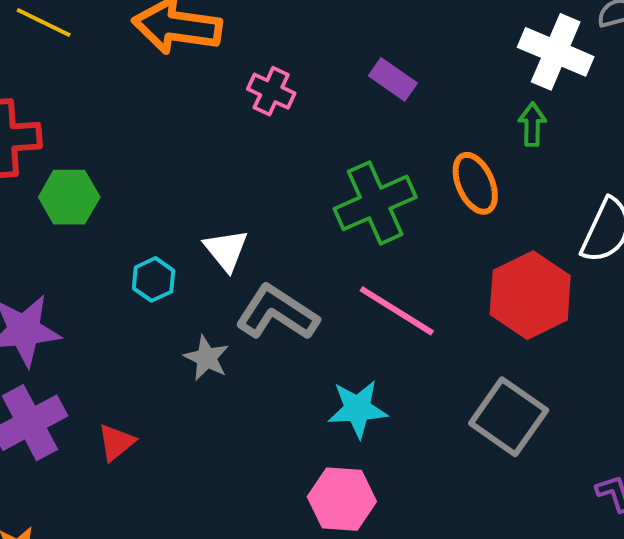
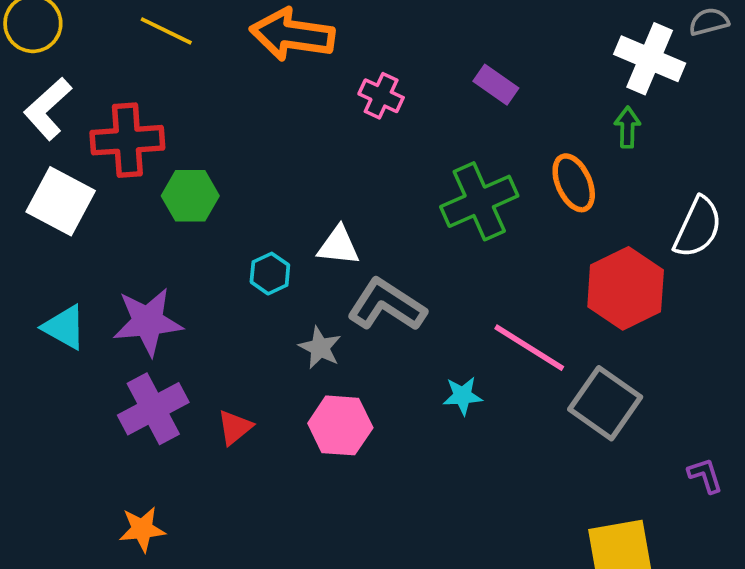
white triangle: (226, 250) -> (338, 246), turned -45
pink line: (397, 311) -> (529, 348), moved
cyan star: (358, 409) -> (463, 396), size x0.7
pink hexagon: (342, 499) -> (340, 425), moved

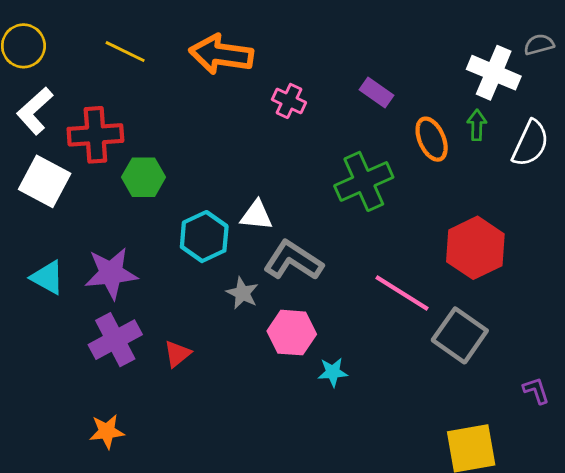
orange ellipse: (574, 183) -> (432, 139), moved
white semicircle: (698, 227) -> (530, 143), moved
cyan hexagon: (270, 274) -> (204, 237), size x1.6
cyan star: (463, 396) -> (333, 372), moved
pink hexagon: (340, 425) -> (292, 333), moved

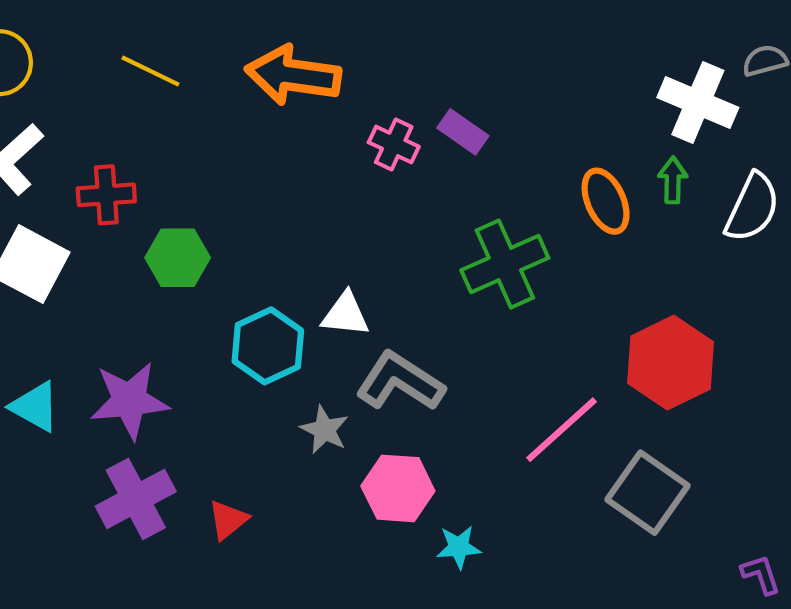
purple rectangle: (377, 92) -> (463, 132), moved
red cross: (95, 135) -> (106, 195), size x0.7
pink line: (402, 293) -> (561, 430), turned -74

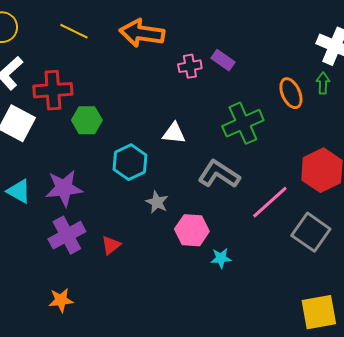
pink cross: (394, 144) -> (190, 66), turned -35
red cross: (106, 195) -> (53, 90), size x1.4
white triangle: (345, 314) -> (174, 133), moved
gray L-shape: (400, 381) -> (219, 174), moved

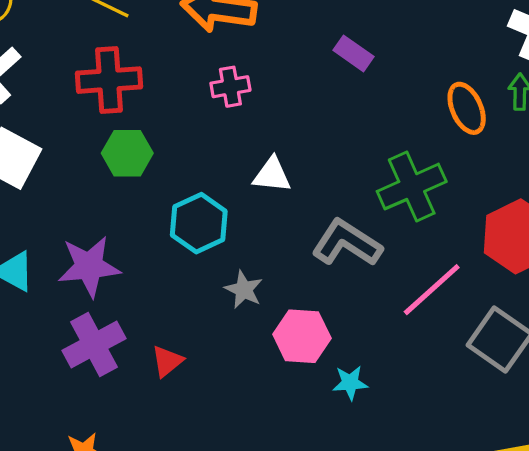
pink cross: (190, 66) -> (230, 87), moved
red cross: (53, 90) -> (109, 80), moved
green cross: (243, 123) -> (412, 187), moved

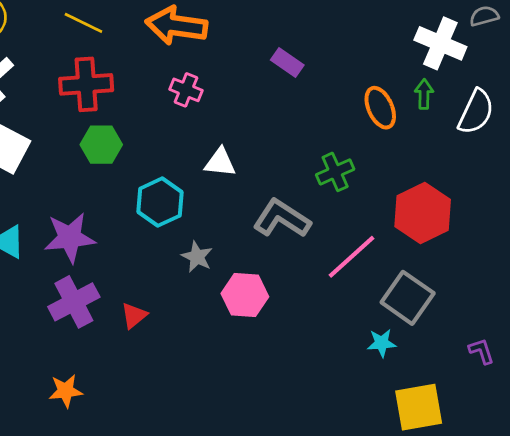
pink cross: (230, 87) -> (186, 90), turned 32
green cross: (412, 187) -> (335, 172), size x0.7
cyan star: (350, 383) -> (382, 343), moved

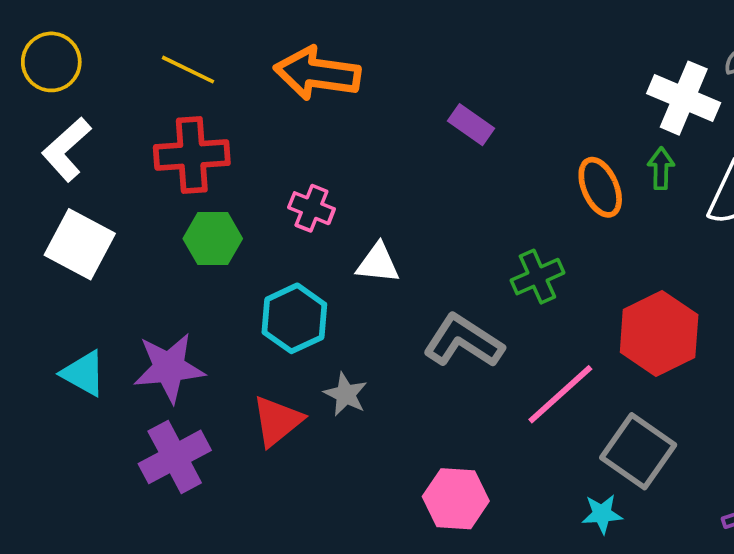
pink cross: (186, 90) -> (311, 208), moved
pink hexagon: (245, 295) -> (456, 499), moved
red triangle: (134, 316) -> (277, 421), moved, size x1.4

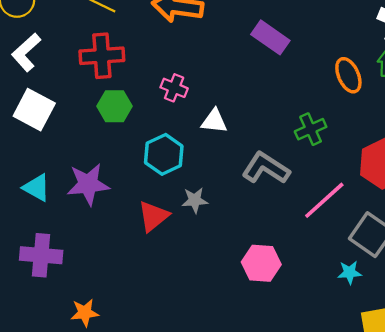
purple rectangle: (471, 125) -> (270, 37), size x1.4
gray star: (346, 394) -> (195, 200), turned -30
purple cross: (175, 457) -> (41, 255), moved, turned 33

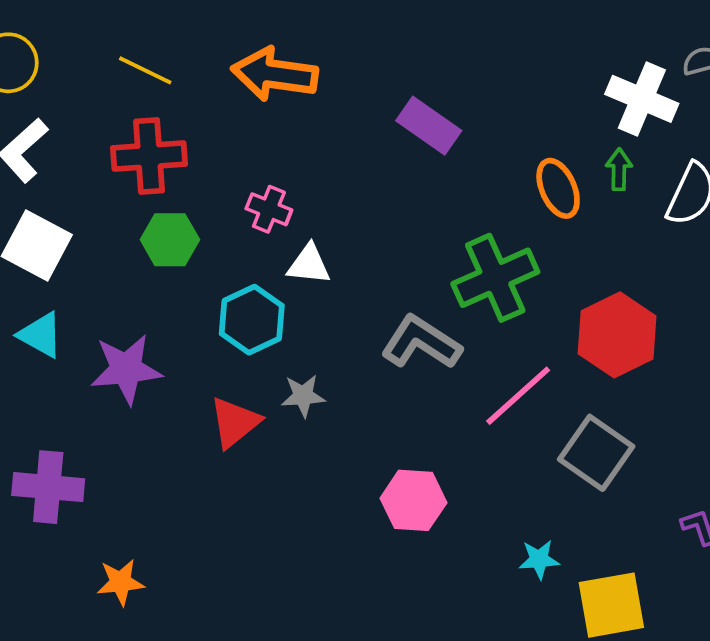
white triangle: (214, 121) -> (309, 264), moved
green cross: (311, 129) -> (495, 278), size x1.6
cyan triangle: (36, 188) -> (41, 335), moved
cyan star: (350, 272) -> (539, 559), moved

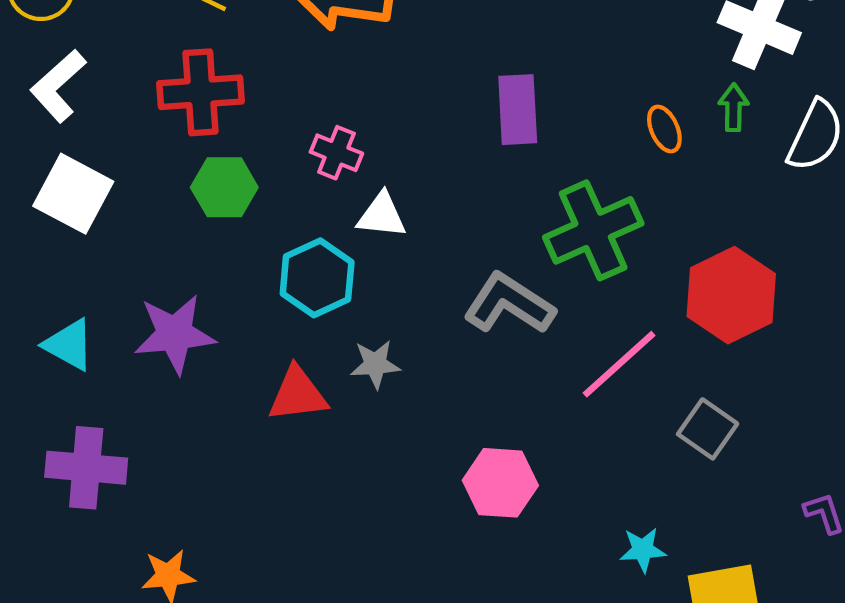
purple rectangle: (429, 126) -> (518, 110), moved, turned 52
orange ellipse: (558, 188) -> (664, 129), size x0.7
cyan triangle: (41, 335) -> (69, 345), moved
red triangle: (235, 422) -> (298, 394), turned 32
gray square: (596, 453) -> (708, 429), size x0.7

